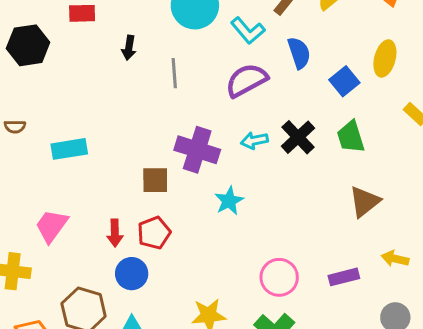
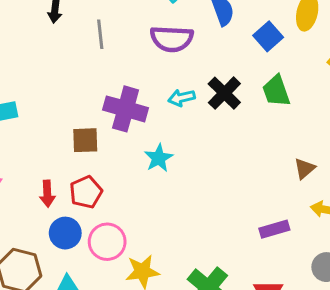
purple semicircle: (247, 80) -> (172, 39), turned -147
brown triangle: (365, 202) -> (305, 169), moved, size x0.7
pink circle: (279, 277) -> (107, 242), moved

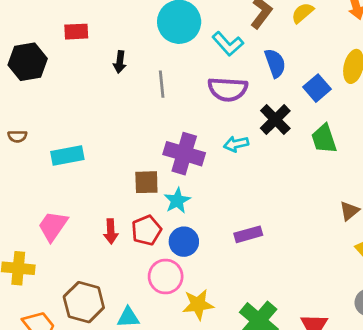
black cross: (224, 93) -> (275, 119), moved
cyan star: (159, 158) -> (177, 201), moved
purple rectangle: (274, 229) -> (248, 234), moved
blue circle: (65, 233) -> (184, 242), moved

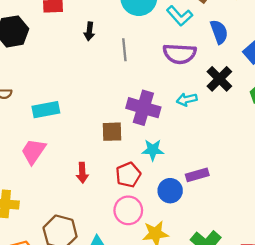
cyan star: (177, 201) -> (153, 150), moved, turned 30
pink trapezoid: (53, 226) -> (33, 151), moved
red pentagon: (146, 230) -> (128, 175), moved
blue circle: (184, 242) -> (170, 191), moved

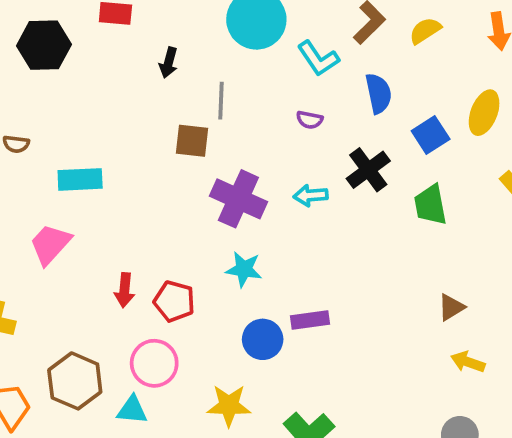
purple semicircle: (180, 54) -> (310, 120), size x0.5
brown square: (112, 132) -> (192, 141), moved
red pentagon: (128, 175) -> (174, 301), moved, turned 30
pink circle: (128, 210) -> (154, 363), moved

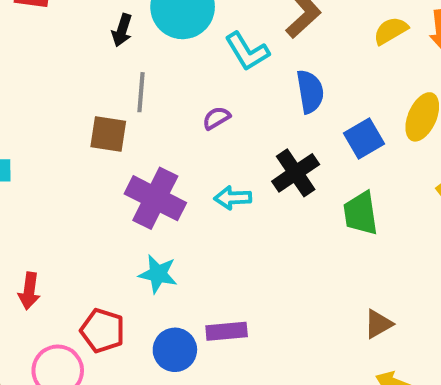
yellow semicircle: (425, 31) -> (391, 31), moved
black arrow: (169, 63) -> (122, 30), moved
purple semicircle: (310, 120) -> (216, 118), moved, turned 136
red pentagon: (174, 301) -> (103, 331), moved

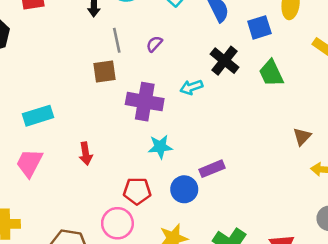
purple semicircle: (216, 118) -> (154, 44), moved
blue square: (364, 139) -> (259, 27), turned 30
red arrow: (29, 291) -> (86, 154), moved

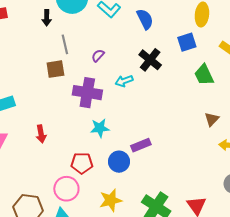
blue square: (259, 27) -> (187, 42), moved
purple semicircle: (154, 44) -> (98, 56), moved
green trapezoid: (271, 73) -> (204, 75), moved

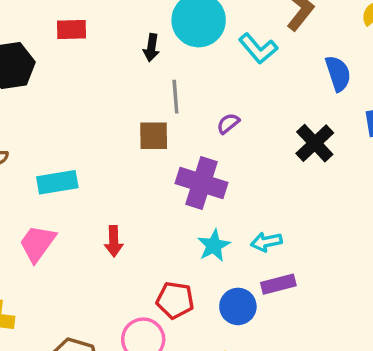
blue semicircle: (145, 19) -> (338, 73), moved
cyan arrow: (124, 81) -> (266, 242), moved
cyan star: (100, 128) -> (214, 246), turned -30

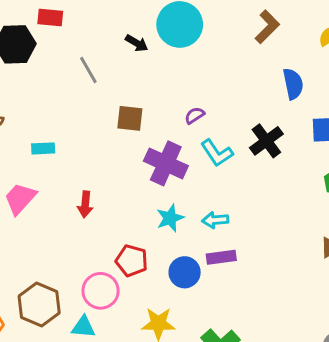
red rectangle: (71, 30) -> (50, 18), moved
black arrow: (151, 48) -> (137, 43), turned -75
cyan L-shape: (258, 49) -> (217, 153), moved
gray line: (175, 97) -> (88, 70), moved, turned -32
cyan rectangle: (57, 182) -> (43, 148), size x0.7

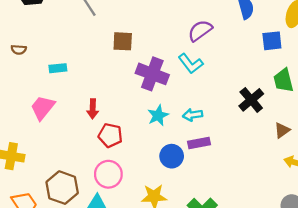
purple semicircle: (195, 115) -> (200, 31), moved, size x1.6
black cross: (266, 141) -> (251, 100), moved
red pentagon: (132, 261) -> (110, 135), moved

